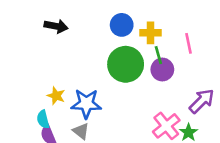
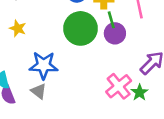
yellow star: (56, 96) -> (18, 28), moved

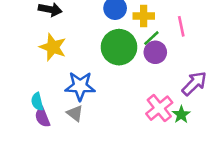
green line: (111, 20) -> (151, 38), turned 63
yellow star: (18, 28) -> (53, 47), size x1.5

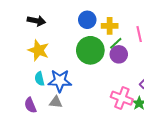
cyan semicircle: (37, 102) -> (39, 79), moved
pink cross: (159, 108) -> (122, 98), turned -30
gray triangle: (75, 113) -> (56, 102), turned -32

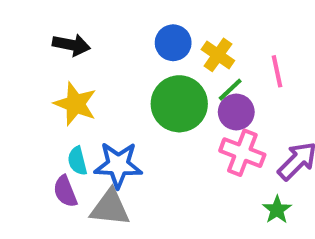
yellow cross: (110, 26) -> (218, 55), turned 35
pink cross: (122, 98) -> (242, 153), moved
gray triangle: (56, 102) -> (110, 208), size x1.5
purple semicircle: (30, 105) -> (65, 191), moved

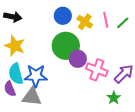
pink line: (277, 71) -> (106, 20), moved
green line: (230, 90) -> (123, 23), moved
purple circle: (236, 112) -> (78, 59), moved
cyan semicircle: (77, 161) -> (16, 74), size x1.5

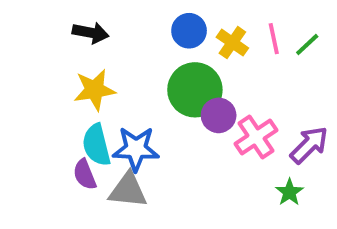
yellow star: (15, 46) -> (95, 90), turned -30
pink cross: (97, 70) -> (256, 137), turned 35

